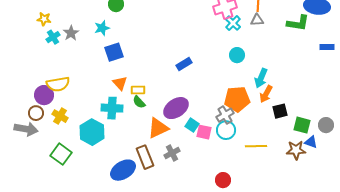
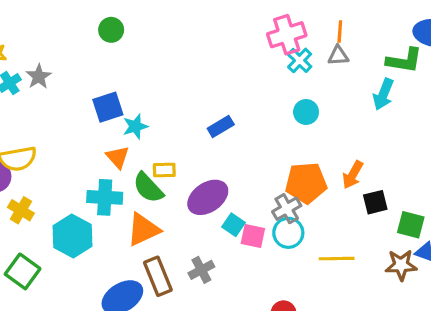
cyan star: (102, 28) -> (135, 126), moved
cyan arrow: (261, 78) -> (383, 94), moved
yellow rectangle: (138, 90) -> (164, 170), moved
green semicircle: (139, 102) -> (148, 188), size x1.5
orange triangle: (158, 128) -> (143, 230), moved

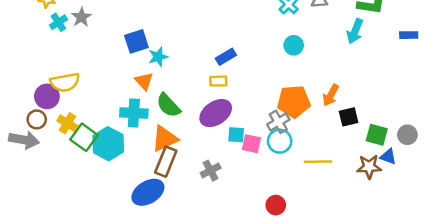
yellow rectangle: (164, 170) -> (218, 81), moved
cyan square: (234, 225) -> (236, 135), turned -30
green square: (23, 271) -> (84, 137), moved
brown rectangle: (158, 276) -> (166, 162), moved, turned 44

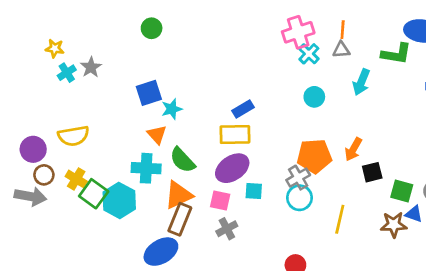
cyan arrow: (355, 31) -> (361, 82), moved
yellow rectangle: (218, 81) -> (235, 135), size x1.6
purple circle: (47, 96) -> (33, 149), moved
pink square: (251, 144) -> (220, 200), moved
yellow line: (318, 162) -> (340, 219), turned -76

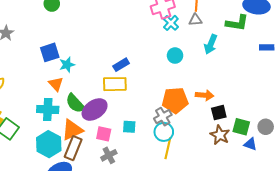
orange arrow: (353, 149) -> (205, 95), turned -114
purple ellipse: (232, 168) -> (95, 109), moved
cyan hexagon: (119, 200) -> (49, 144), moved
yellow line: (340, 219) -> (168, 148), moved
brown star: (394, 225) -> (220, 135), moved, turned 30

